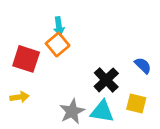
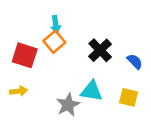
black cross: (106, 80) -> (100, 50), moved
cyan triangle: (102, 111) -> (91, 91), moved

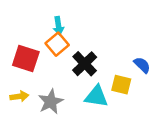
black cross: (100, 50) -> (85, 64), moved
yellow square: (129, 97) -> (121, 85), moved
gray star: (68, 105) -> (51, 102), moved

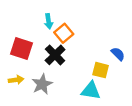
orange square: (57, 44) -> (64, 33), moved
black cross: (85, 64) -> (55, 55), moved
cyan triangle: (96, 96) -> (91, 91), moved

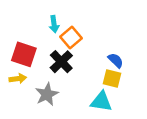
blue semicircle: (118, 54) -> (116, 60), moved
yellow arrow: (16, 80) -> (18, 79), moved

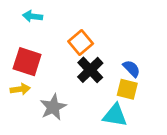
cyan arrow: (54, 24) -> (33, 16), moved, turned 105
black cross: (61, 62) -> (90, 70), moved

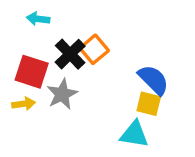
blue semicircle: (131, 69) -> (153, 80), size x1.5
black cross: (90, 70) -> (70, 54), moved
gray star: (53, 107) -> (62, 94), moved

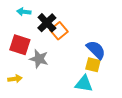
black cross: (70, 54) -> (47, 23), moved
gray star: (62, 94) -> (39, 59), turned -30
yellow arrow: (24, 104) -> (15, 79), moved

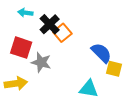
yellow square: (93, 65) -> (114, 69), moved
yellow arrow: (15, 79) -> (16, 83), size x1.5

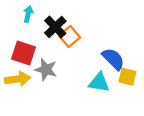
cyan arrow: (25, 13) -> (28, 14), turned 96
yellow arrow: (16, 83) -> (18, 79), moved
cyan triangle: (89, 89) -> (99, 83), moved

